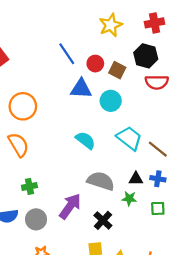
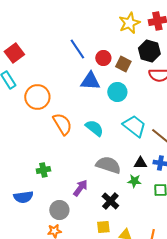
yellow star: (111, 25) -> (129, 23), moved
orange semicircle: (18, 145) -> (62, 124), moved
purple arrow: (70, 206) -> (80, 188), size x0.7
gray circle: (36, 219) -> (59, 210), moved

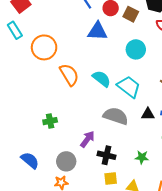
cyan circle: (117, 92) -> (136, 49), moved
cyan trapezoid: (134, 126) -> (129, 87), moved
green star: (134, 181) -> (142, 157), moved
blue semicircle: (23, 197) -> (30, 160), moved, turned -132
black cross: (110, 201) -> (107, 155), moved, turned -30

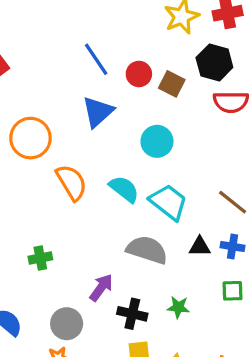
blue triangle: (97, 31) -> (98, 112), moved, turned -45
cyan circle: (136, 49) -> (157, 141), moved
green star: (142, 157) -> (178, 307), moved

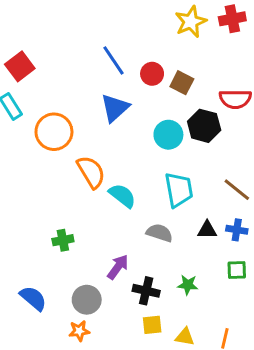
black hexagon: (214, 62) -> (204, 126), moved
cyan semicircle: (124, 189) -> (122, 196), moved
cyan trapezoid: (168, 202) -> (179, 190), turned 42
gray semicircle: (147, 250) -> (159, 233), size x0.7

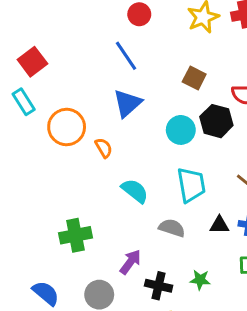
red circle: (152, 74) -> (139, 14), moved
orange semicircle: (91, 172) -> (104, 148), moved, size x0.6
green cross: (63, 240) -> (75, 235), size x1.5

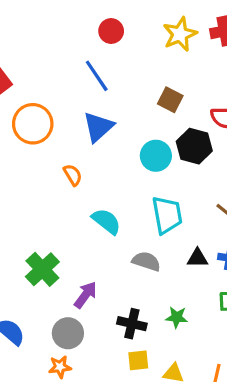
orange circle: (67, 127) -> (33, 124), moved
green cross: (75, 235) -> (42, 269), turned -32
purple arrow: (130, 262) -> (86, 295), moved

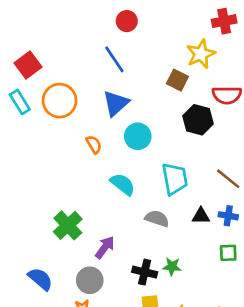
yellow star: (180, 34) -> (201, 54), moved
cyan circle: (156, 156) -> (138, 136), moved
green star: (177, 317) -> (172, 267), moved

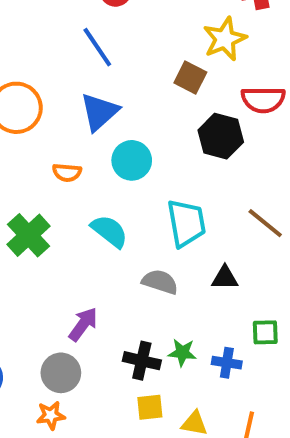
orange semicircle: (94, 144) -> (67, 173), turned 126
blue cross: (228, 216) -> (227, 363), moved
green cross: (68, 225) -> (29, 235), moved

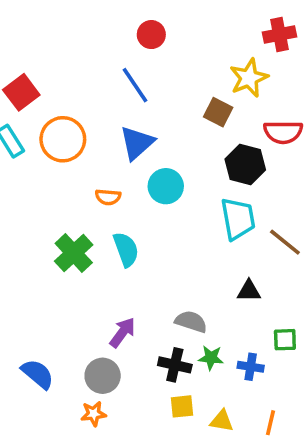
cyan trapezoid: (186, 223) -> (238, 219), moved
cyan semicircle: (109, 231) -> (126, 249), moved, turned 32
gray semicircle: (160, 282) -> (191, 322), moved

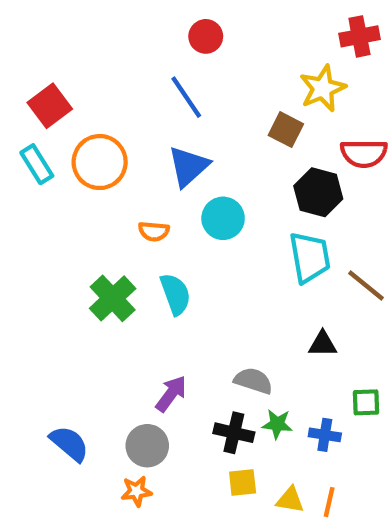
orange line: (270, 423) -> (329, 502), moved

